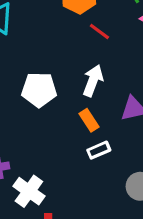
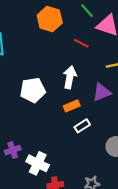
red line: (99, 31) -> (81, 43), moved
orange rectangle: (89, 120) -> (72, 106), turned -70

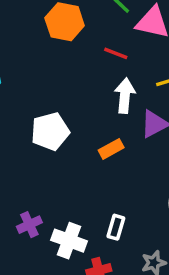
white arrow: (70, 77) -> (125, 96), moved
white rectangle: (82, 126) -> (116, 227), moved, turned -35

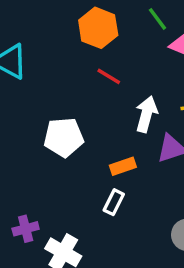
red line: (116, 53) -> (109, 76), moved
white rectangle: (116, 227) -> (114, 202), moved

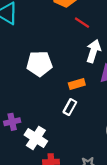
red line: (109, 76) -> (82, 23), moved

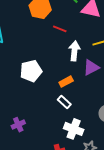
white rectangle: (70, 107) -> (64, 102), turned -64
white cross: (36, 138) -> (74, 129), moved

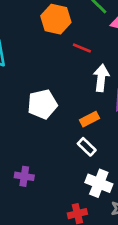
purple cross: (18, 125) -> (24, 176), turned 32

